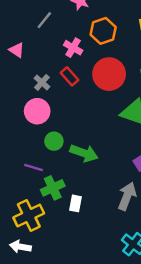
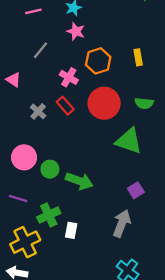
pink circle: (37, 111) -> (24, 157), moved
purple line: (34, 168) -> (18, 199), moved

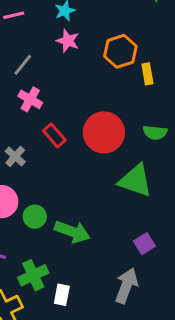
orange hexagon: (98, 61) -> (120, 51), moved
pink cross: (69, 77) -> (30, 99), moved
gray cross: (38, 111) -> (15, 156), moved

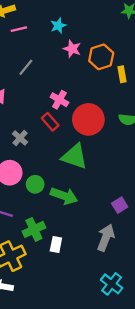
pink star: (68, 41) -> (72, 49), moved
pink cross: (30, 99) -> (59, 100), moved
green triangle: (135, 181) -> (74, 156), moved

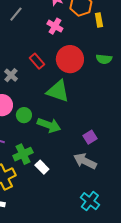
pink cross: (59, 100) -> (55, 26), moved
purple square: (120, 205) -> (90, 137), moved
gray arrow: (106, 238) -> (85, 161), turned -85
white rectangle: (56, 245) -> (42, 167), turned -56

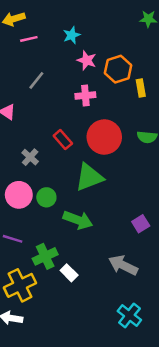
pink cross: (55, 26) -> (85, 96), turned -35
green triangle: (58, 91) -> (89, 177), turned -40
green circle: (24, 115) -> (46, 197), moved
purple square: (90, 137) -> (141, 224), moved

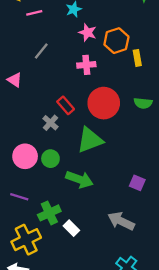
gray cross: (30, 157) -> (50, 123), moved
purple square: (141, 224) -> (137, 183), turned -35

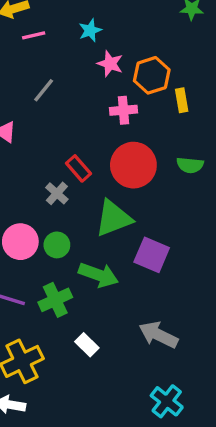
pink cross: (86, 65) -> (123, 110), moved
purple square: (137, 183) -> (152, 255), moved, size x1.5
green cross: (49, 213) -> (55, 300), moved

